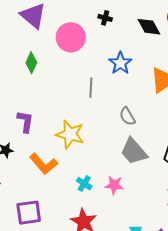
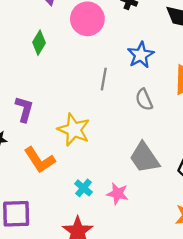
gray semicircle: (127, 116) -> (144, 100), moved

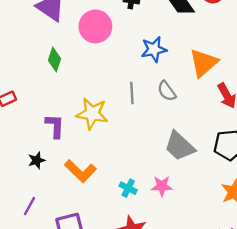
blue star: (141, 55) -> (154, 49), turned 30
gray line: (104, 79) -> (132, 93), moved
yellow star: (74, 130) -> (92, 114), moved

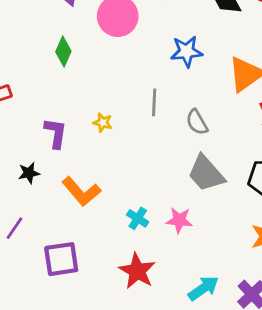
gray semicircle: (167, 91) -> (197, 122), moved
yellow star: (92, 114) -> (103, 123), size x0.5

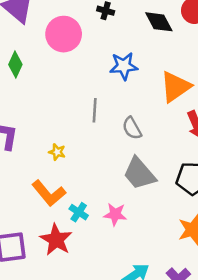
yellow star: (103, 123) -> (57, 152), moved
orange L-shape: (81, 192) -> (49, 193), moved
red star: (137, 271) -> (56, 240), moved

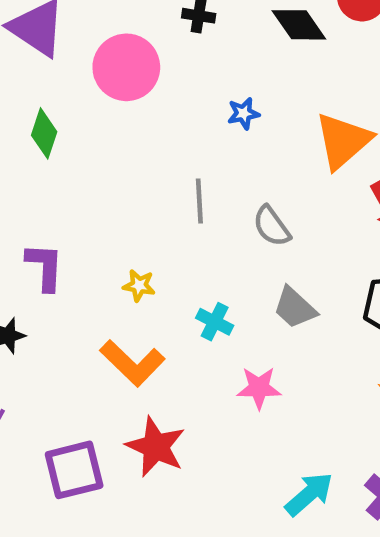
blue star: (124, 66) -> (243, 113), size x0.6
gray trapezoid: (139, 173) -> (295, 308), size x0.7
cyan cross: (79, 212) -> (215, 322), moved

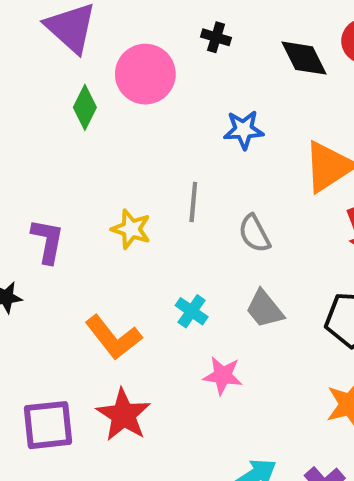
blue star: (243, 113) -> (244, 130), size x1.4
green diamond: (44, 133) -> (85, 107), moved
yellow star: (139, 286) -> (131, 229), moved, size x1.4

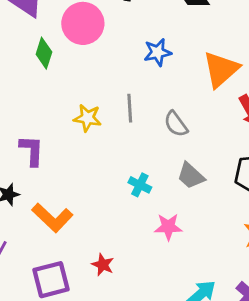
yellow star: (131, 229) -> (87, 118), moved
orange L-shape: (113, 337) -> (52, 218), moved
red star: (123, 415) -> (103, 265), size x0.6

